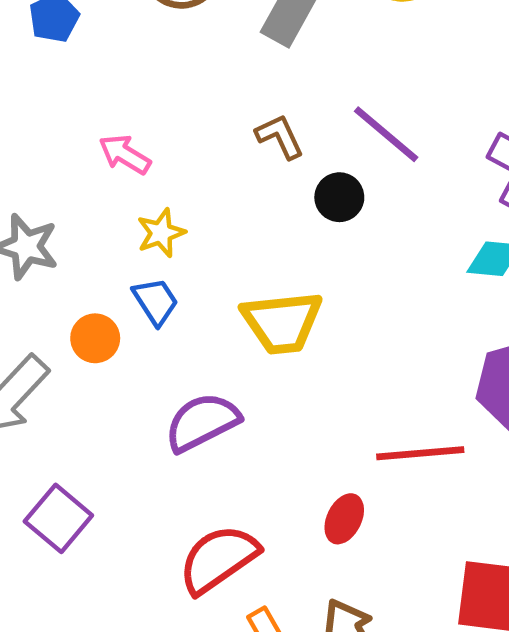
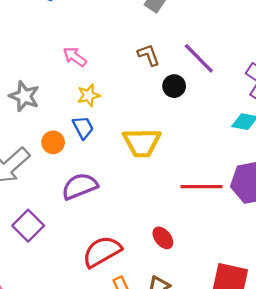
purple semicircle: (202, 422) -> (80, 186), moved
red line: (420, 453) -> (202, 187), moved
red ellipse: (344, 519) -> (163, 238), turned -70

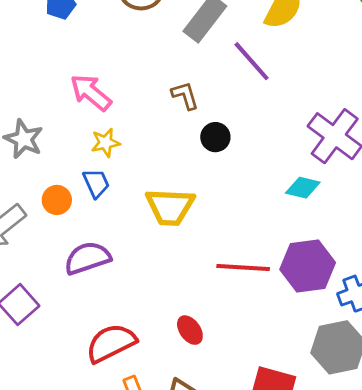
pink arrow: (75, 57) -> (91, 92), size x1.4
purple line: (199, 58) -> (252, 61), moved

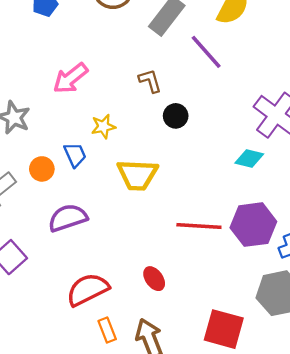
pink arrow: (91, 92) -> (71, 78), turned -78
yellow star: (106, 143) -> (103, 126), moved

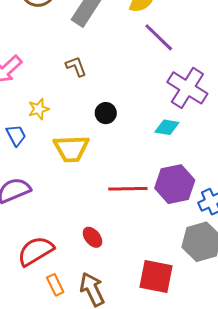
purple line: (206, 52) -> (159, 37), moved
black circle: (176, 116) -> (106, 113), moved

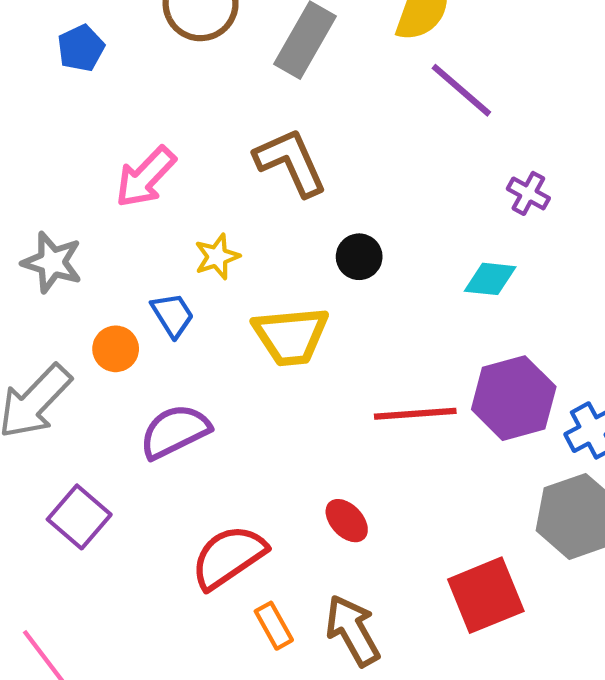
brown L-shape: (76, 66) -> (291, 162), size x1.6
purple cross: (187, 88) -> (528, 193), size x0.5
red square: (156, 276) -> (486, 595), turned -30

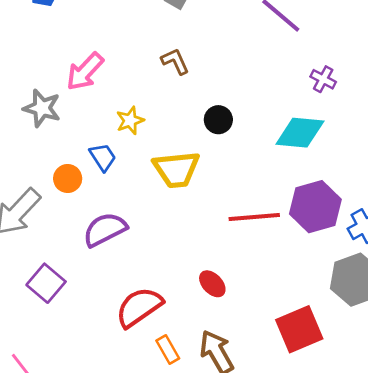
brown L-shape: (291, 162) -> (175, 61), size x0.6
gray star: (52, 262) -> (42, 108), moved
cyan diamond: (490, 279) -> (300, 133), size x1.5

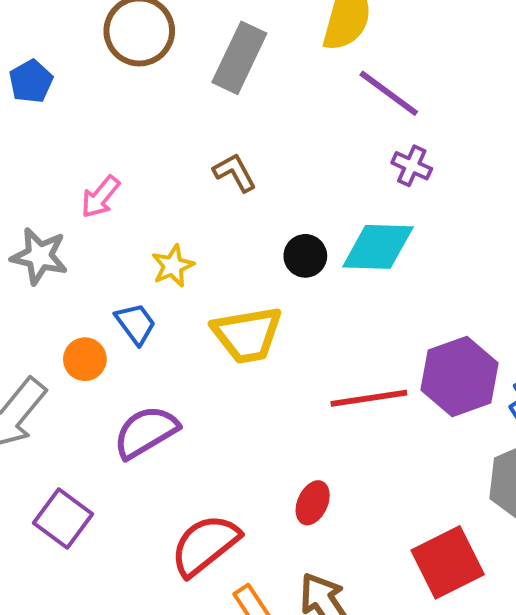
pink arrow: (85, 72) -> (100, 197), size x0.7
purple cross: (323, 79) -> (412, 166), moved
cyan diamond: (300, 133) -> (378, 247), moved
red ellipse: (212, 284) -> (313, 503), turned 72

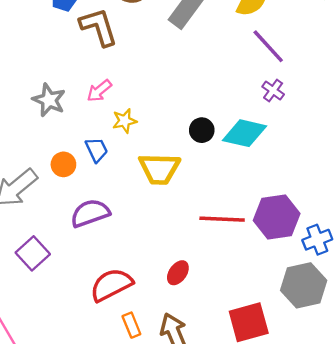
brown L-shape: (235, 173) -> (99, 27), moved, size x1.6
pink arrow: (100, 197) -> (99, 91), moved

